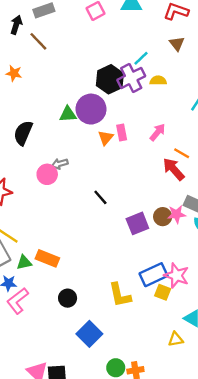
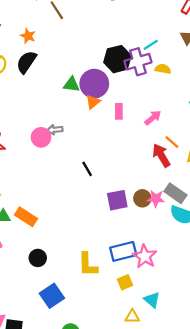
black semicircle: (23, 133) -> (26, 62), moved
orange triangle: (106, 138) -> (93, 102), moved
yellow square: (163, 292) -> (125, 282), moved, turned 35

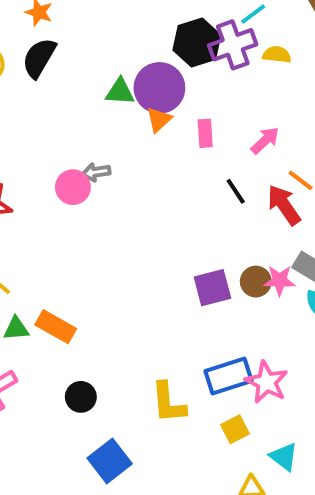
black line: (87, 169) -> (236, 191), moved

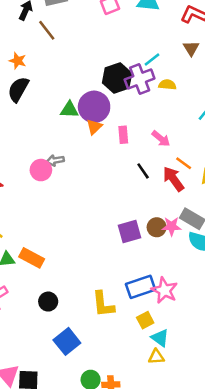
pink arrow: (265, 140) -> (161, 139), turned 84
cyan triangle: (284, 457) -> (160, 338), moved

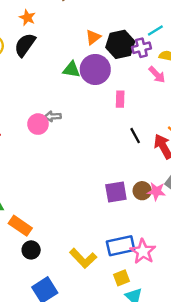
purple cross: (140, 79) -> (141, 48), size x0.7
orange triangle: (94, 127) -> (93, 37), moved
pink arrow: (161, 139) -> (157, 75), moved
orange rectangle: (32, 258) -> (20, 226), moved
yellow L-shape: (103, 304) -> (83, 258), turned -44

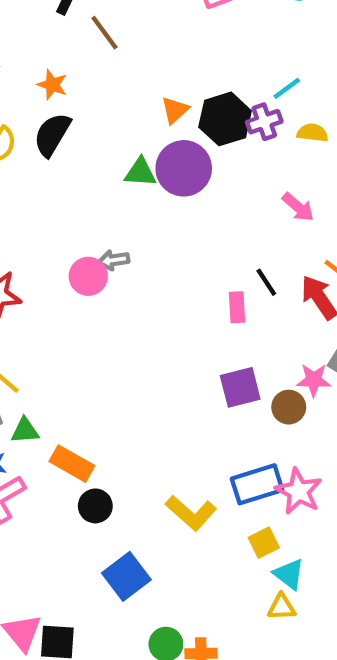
pink arrow: (157, 75) -> (298, 207), moved
pink rectangle: (120, 99) -> (237, 307), moved
brown circle: (142, 191) -> (289, 407), moved

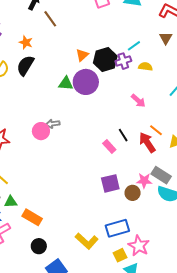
pink rectangle: (237, 307) -> (109, 146), turned -40
pink star: (299, 491) -> (139, 246), moved
black circle: (95, 506) -> (39, 246), moved

